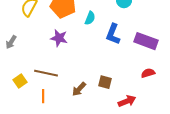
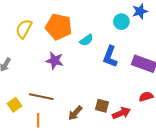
cyan semicircle: (90, 18) -> (86, 40), turned 32
red arrow: (127, 101) -> (121, 113), moved

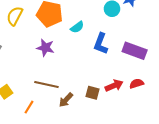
brown line: (41, 97) -> (46, 85), moved
red arrow: (121, 113) -> (114, 86), moved
orange line: (38, 120) -> (29, 107), turned 32

